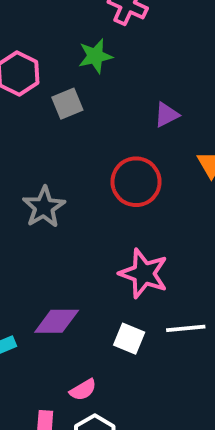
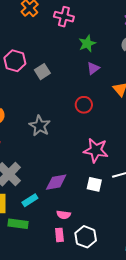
green star: (95, 56) -> (87, 44), moved
red circle: (136, 182) -> (84, 105), size x0.7
pink semicircle: (83, 390) -> (64, 215), moved, turned 48

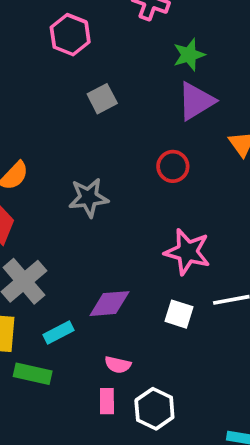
pink hexagon: (15, 61) -> (70, 35), moved
purple triangle: (93, 68) -> (196, 101), size x1.6
gray star: (40, 126) -> (89, 198), turned 30

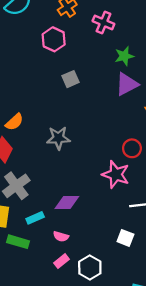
red circle: (173, 166) -> (132, 148), moved
white square: (179, 314) -> (125, 238), moved
pink semicircle: (118, 365) -> (61, 236), moved
pink rectangle: (107, 401) -> (62, 261), turned 48

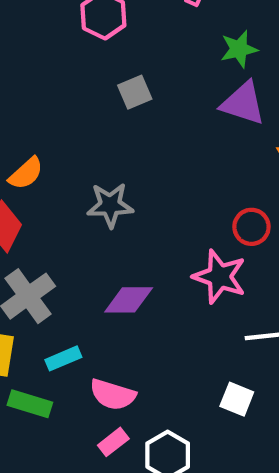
purple triangle: (127, 84) -> (243, 103), turned 45
purple diamond: (67, 203) -> (129, 300), moved
pink semicircle: (61, 236) -> (113, 395), size x1.5

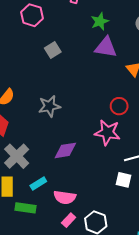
white square: (237, 399) -> (124, 180), moved

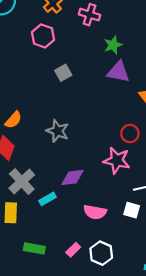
gray star: (49, 106) -> (58, 131), turned 30
cyan rectangle: (38, 184) -> (48, 199), moved
pink semicircle: (65, 197) -> (95, 212), moved
green rectangle: (26, 208) -> (34, 248), moved

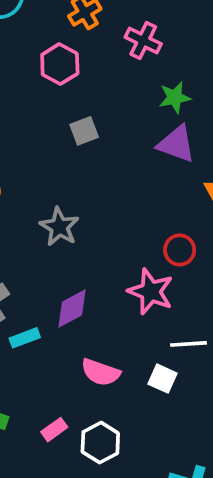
purple diamond: (72, 177) -> (72, 308), turned -30

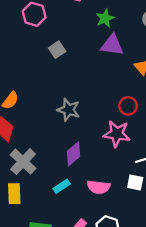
gray star: (59, 227) -> (69, 110), moved
cyan rectangle: (25, 338) -> (62, 186), moved

